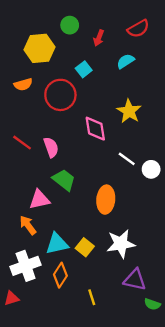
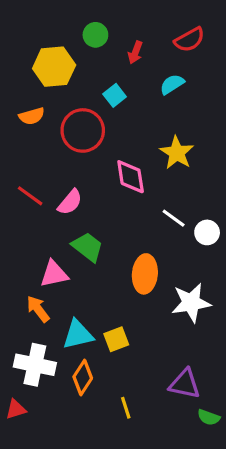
pink semicircle: (51, 147) -> (70, 202), turned 60
white star: (121, 244) -> (191, 303), moved
yellow square: (85, 247) -> (116, 339), turned 30
white cross: (26, 266) -> (35, 365), turned 32

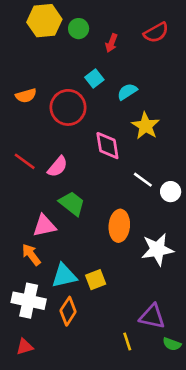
yellow hexagon: (54, 67) -> (44, 21), moved
cyan semicircle: (172, 84) -> (127, 92), moved
yellow line: (126, 408) -> (127, 341), moved
red triangle: (16, 409) -> (25, 347), moved

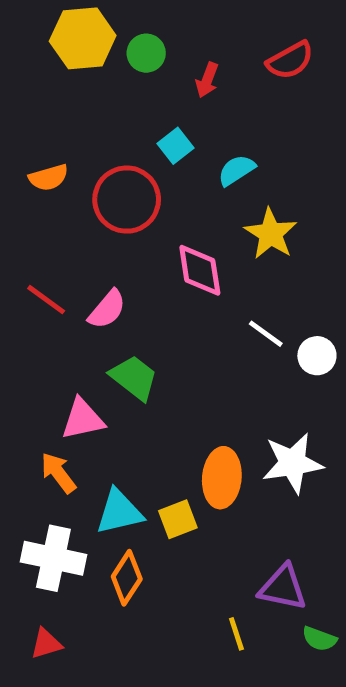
orange ellipse: (119, 226) -> (222, 478), moved

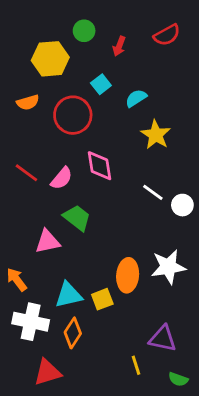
yellow hexagon: (83, 38) -> (50, 59), moved
pink diamond: (200, 270) -> (100, 166), moved
orange arrow: (58, 473) -> (17, 280), moved
green semicircle: (319, 639) -> (178, 379), moved
red triangle: (46, 644) -> (48, 372), moved, size x1.5

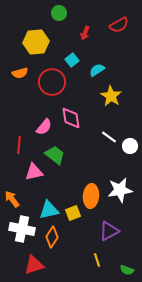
green circle: (84, 31) -> (59, 13), moved
red line: (26, 173) -> (19, 145), moved, turned 60
purple triangle: (163, 339) -> (109, 231), moved, turned -40

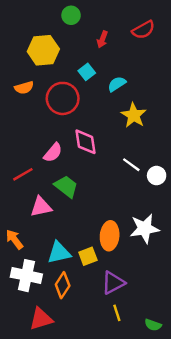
red line: (19, 145) -> (23, 174), turned 54
purple triangle: (109, 231) -> (113, 283), moved

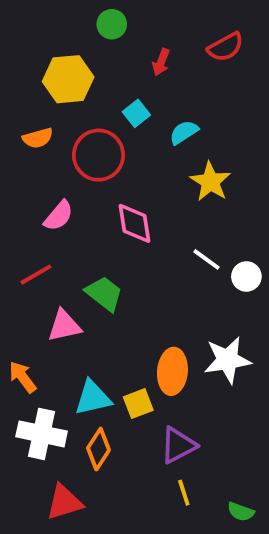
pink semicircle: (53, 153) -> (59, 216), moved

